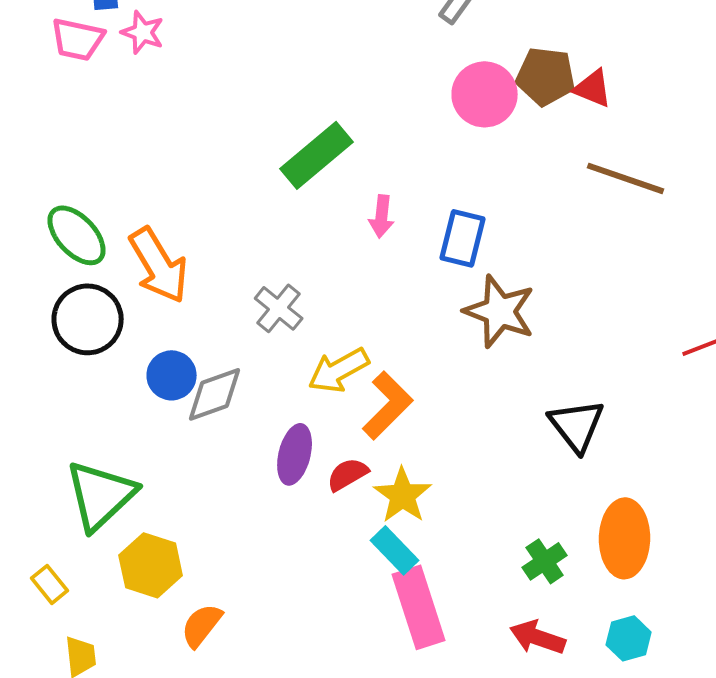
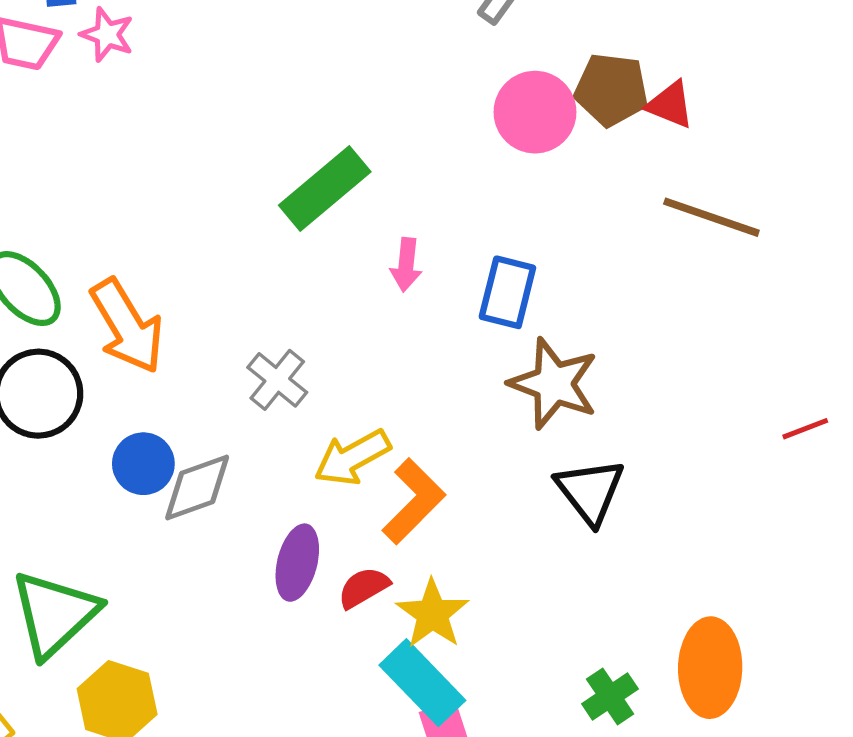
black triangle: (577, 425) -> (590, 491), moved
cyan rectangle: (395, 550) -> (422, 683), size x1.4

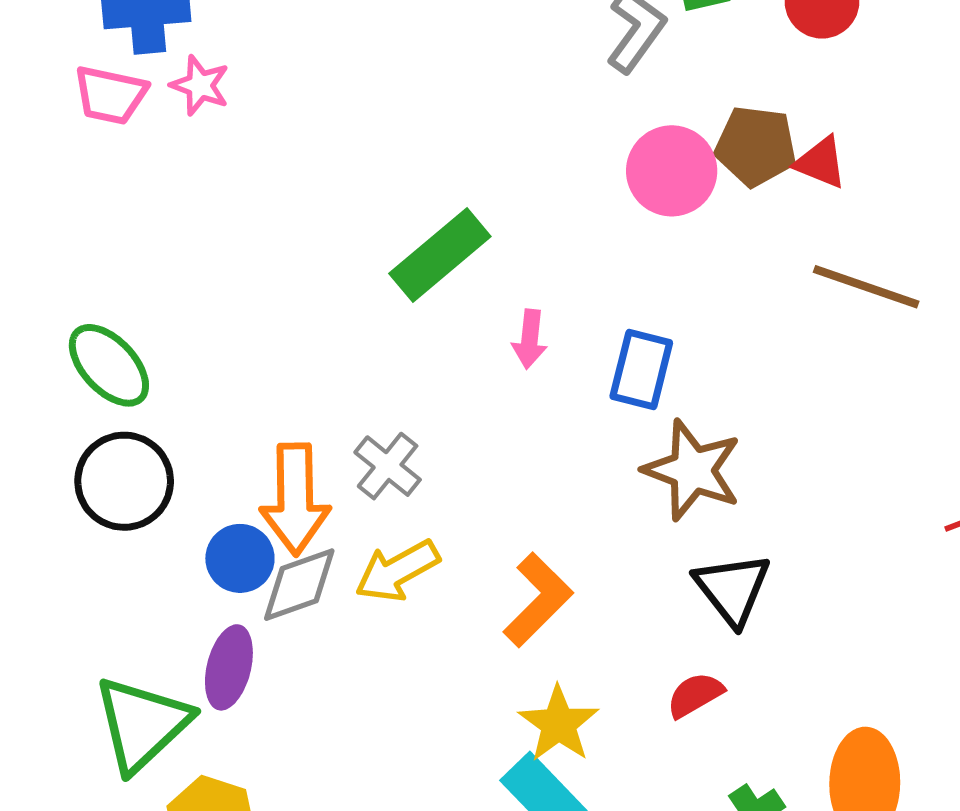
orange arrow: (127, 326) -> (295, 499), moved, turned 30
yellow arrow: (352, 457) -> (397, 571), moved
purple ellipse: (297, 563) -> (229, 667), moved
red semicircle: (364, 588) -> (695, 695), moved

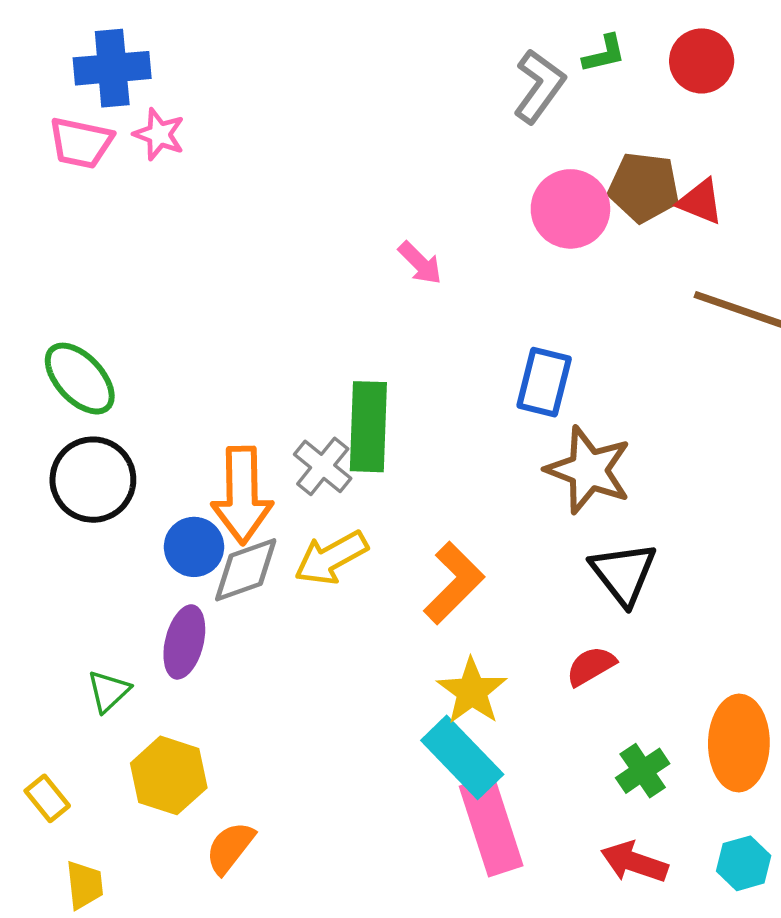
green rectangle: (440, 255) -> (368, 427), moved, turned -48
pink arrow: (530, 339) -> (420, 263), moved, turned -51
green triangle: (142, 724) -> (109, 691), size x0.5

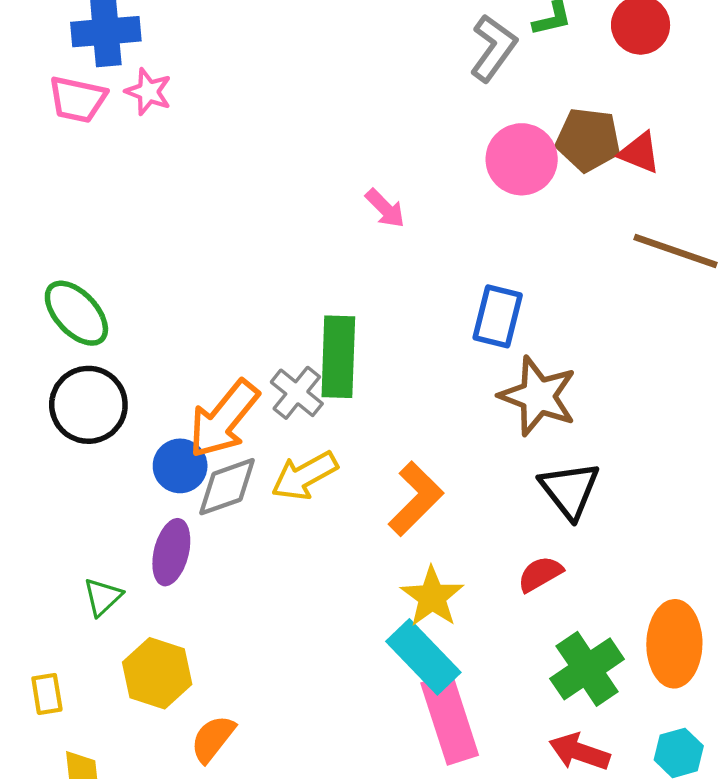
orange arrow: (242, 495) -> (224, 419), turned 40
green cross: (643, 771) -> (587, 669), size x1.5
yellow rectangle: (47, 798) -> (47, 694), turned 30

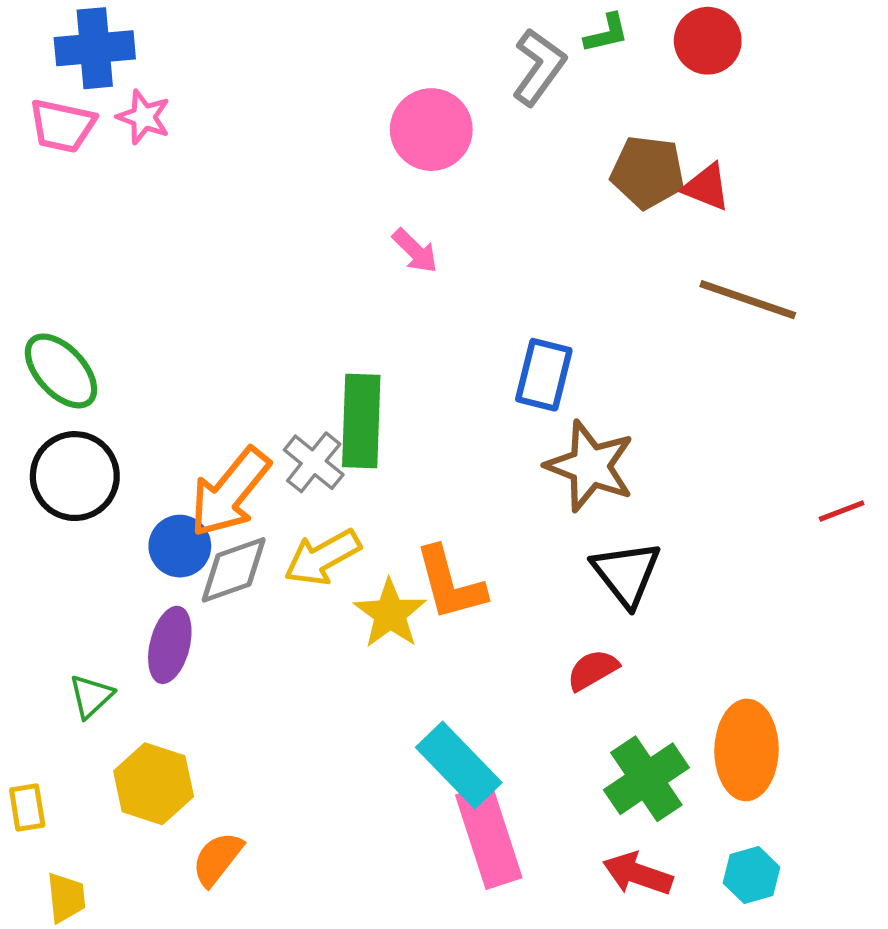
pink circle: (522, 159) -> (431, 130), moved
orange L-shape: (416, 499) -> (450, 584), turned 120
yellow star: (432, 597) -> (390, 614), moved

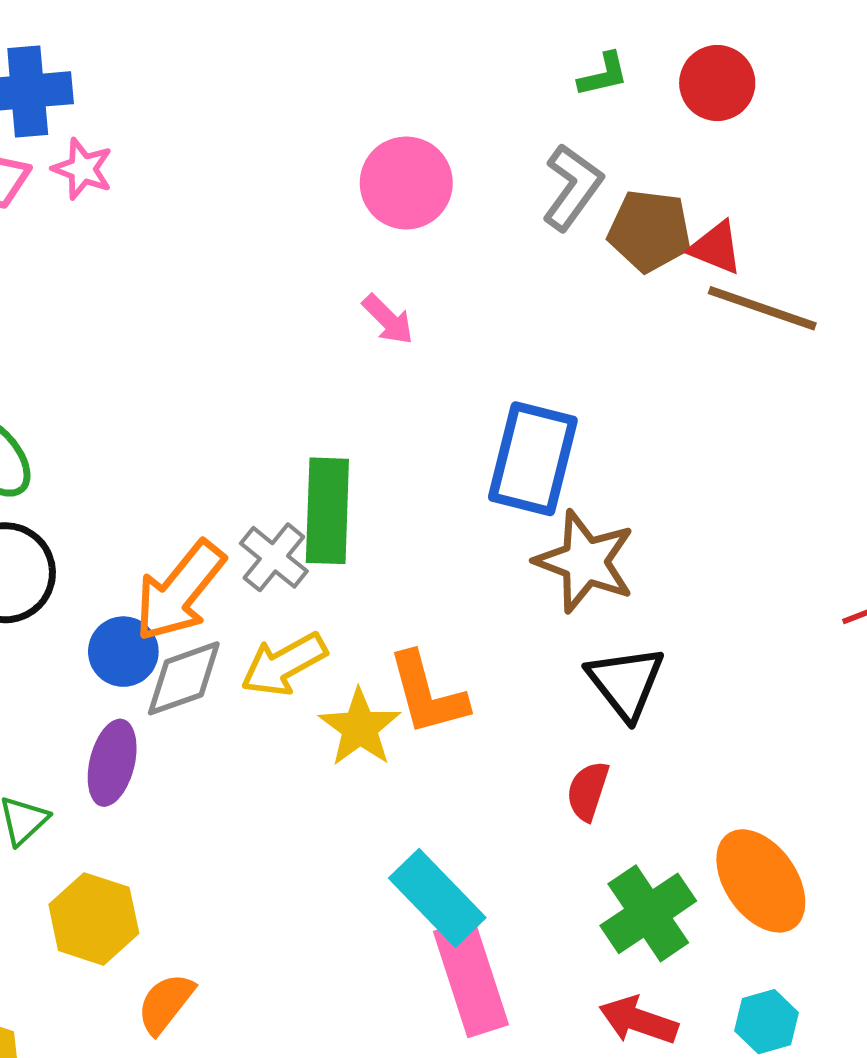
gray L-shape: (539, 67) -> (572, 187), moved
brown line: (748, 300) -> (762, 308), moved
blue rectangle: (544, 375) -> (533, 459), size x1.4
red semicircle: (593, 670) -> (588, 791), turned -42
orange ellipse: (746, 750) -> (761, 881), turned -36

